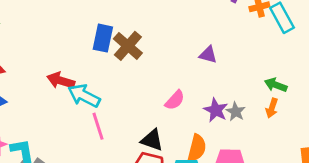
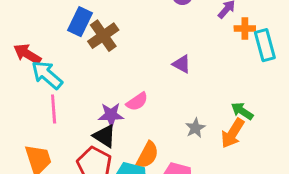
orange arrow: (272, 108) -> (233, 133), size x1.5
purple star: (216, 110) -> (111, 115), moved, turned 30

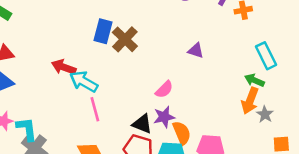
cyan rectangle: (265, 45) -> (266, 56), moved
purple star: (111, 115) -> (164, 117), moved
gray star: (195, 128) -> (265, 114), moved
orange semicircle: (148, 155) -> (182, 133), turned -40

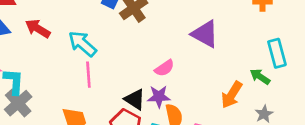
purple triangle: (196, 51) -> (205, 34), size x1.6
red arrow: (64, 67) -> (38, 29), moved
orange arrow: (250, 101) -> (232, 95), moved

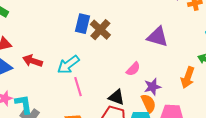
cyan arrow: (82, 44) -> (68, 65), turned -65
purple star: (159, 97) -> (152, 87), moved

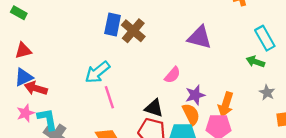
red arrow: (33, 61) -> (36, 88), moved
orange arrow: (188, 78) -> (226, 104), moved

